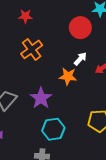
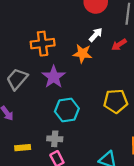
orange cross: (32, 49) -> (43, 44), moved, turned 30

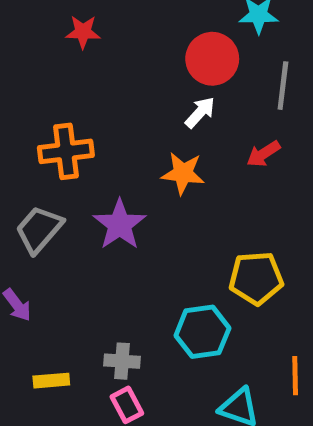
white arrow: (96, 35) -> (200, 112), moved
orange cross: (43, 44) -> (66, 151), moved
cyan hexagon: (67, 110) -> (202, 332), moved

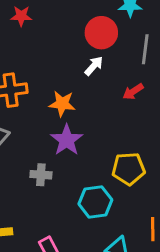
orange star: (183, 173) -> (62, 104), moved
purple star: (120, 225) -> (67, 140), moved
gray cross: (122, 361) -> (41, 175), moved

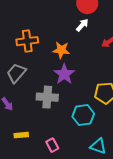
gray cross: (41, 175) -> (47, 97), size x1.5

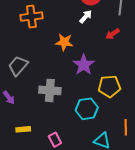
orange cross: (27, 41) -> (31, 17), moved
purple star: (64, 74) -> (84, 65), moved

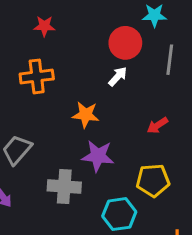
red arrow: (112, 34) -> (157, 125), moved
purple star: (84, 65) -> (98, 156), moved, turned -30

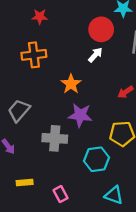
orange star: (86, 115) -> (71, 84), turned 30

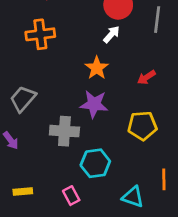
orange star: (71, 84) -> (97, 68), moved
cyan hexagon: (97, 159) -> (95, 163), moved
yellow rectangle: (25, 182) -> (23, 191), moved

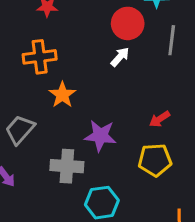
orange star: (97, 68) -> (62, 95), moved
red arrow: (146, 77) -> (160, 119), moved

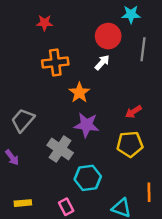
orange cross: (40, 57) -> (55, 62), moved
orange star: (62, 95) -> (79, 93), moved
gray cross: (67, 166) -> (60, 149), turned 30

